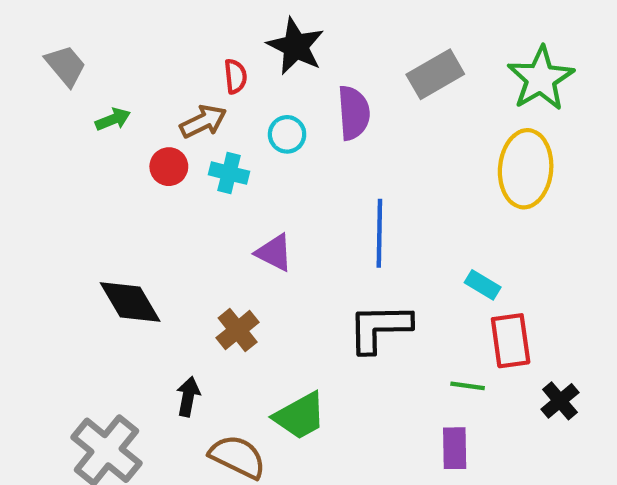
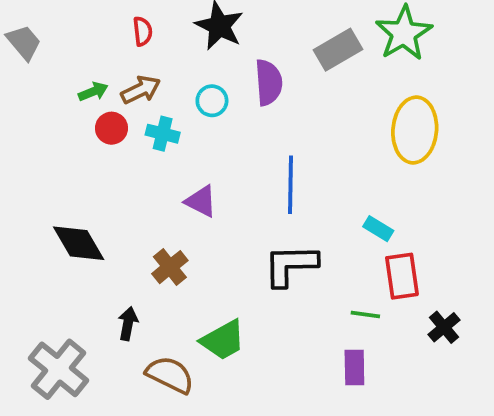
red semicircle: (235, 76) -> (143, 31), moved
green star: (541, 78) -> (404, 33), moved
green arrow: (113, 119) -> (93, 92), moved

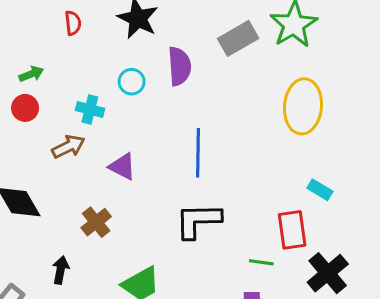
brown arrow: (141, 90) -> (68, 147), moved
red circle: (111, 128) -> (25, 108), moved
cyan rectangle: (378, 229) -> (320, 190), moved
black cross: (444, 327) -> (328, 273), size x1.5

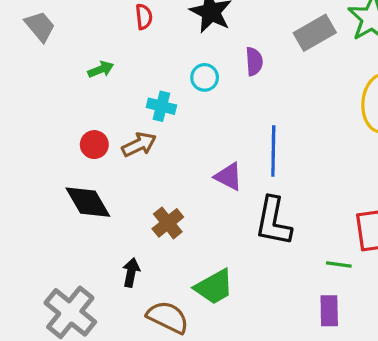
purple semicircle: (179, 66) -> (254, 61), size x0.7
red circle: (25, 108) -> (94, 145), moved
purple triangle: (122, 167) -> (229, 177), moved
black L-shape: (198, 221) -> (273, 221), turned -78

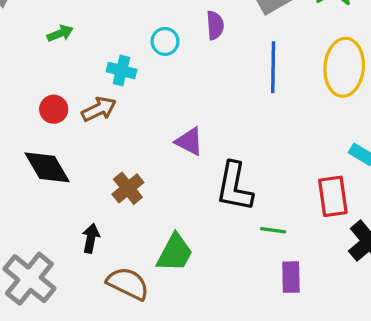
blue line: (273, 151) -> (273, 67), moved
green line: (339, 264) -> (273, 230), moved
green trapezoid: (214, 287) -> (175, 253), turned -33

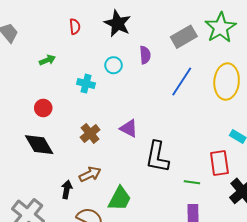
blue line: (273, 67) -> (182, 82), turned 32
brown arrow: (99, 109) -> (90, 174), moved
brown cross: (128, 188) -> (90, 133), moved
green line: (273, 230) -> (192, 182), moved

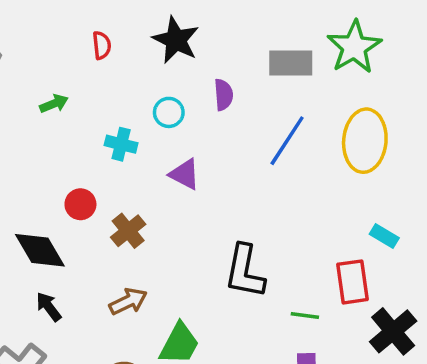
gray rectangle: (184, 37) -> (291, 63), turned 30
red circle: (43, 108) -> (80, 204), moved
purple triangle: (129, 128) -> (185, 174), moved
black arrow: (67, 189) -> (49, 307), moved, turned -48

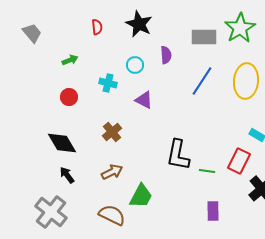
red circle: (80, 204) -> (69, 97), moved
red rectangle: (352, 282) -> (239, 161), turned 35
green line: (305, 316) -> (207, 171), moved

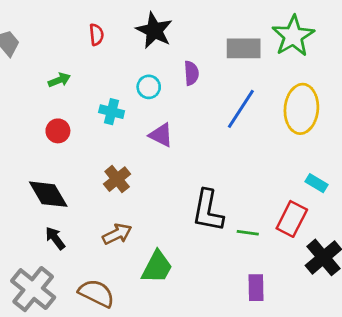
brown semicircle: (112, 215) -> (96, 293), moved

